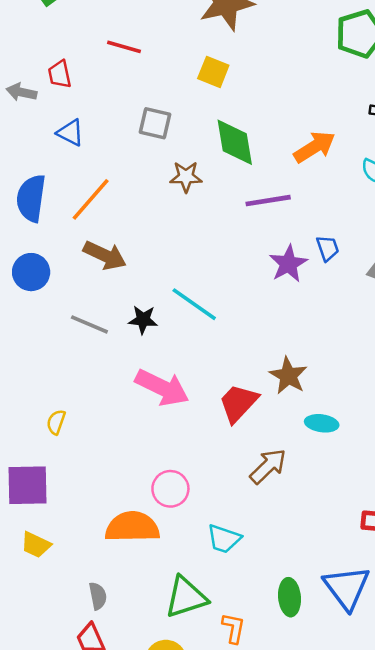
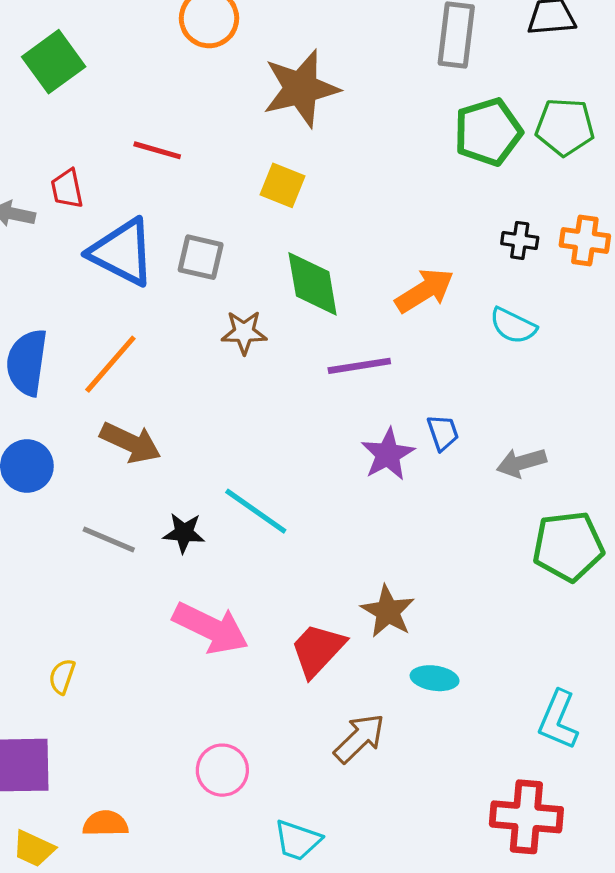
blue triangle: (70, 133) -> (122, 252), moved, size x1.8
orange semicircle: (132, 527) -> (105, 824), moved, size x0.6

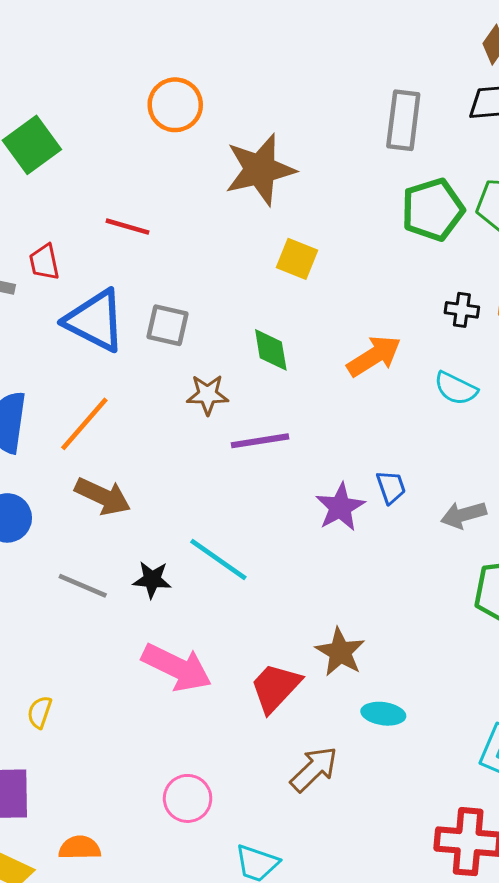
yellow square: (283, 185) -> (297, 259), moved
green diamond: (313, 284) -> (271, 350), size x0.7
purple line: (359, 366) -> (260, 441), moved

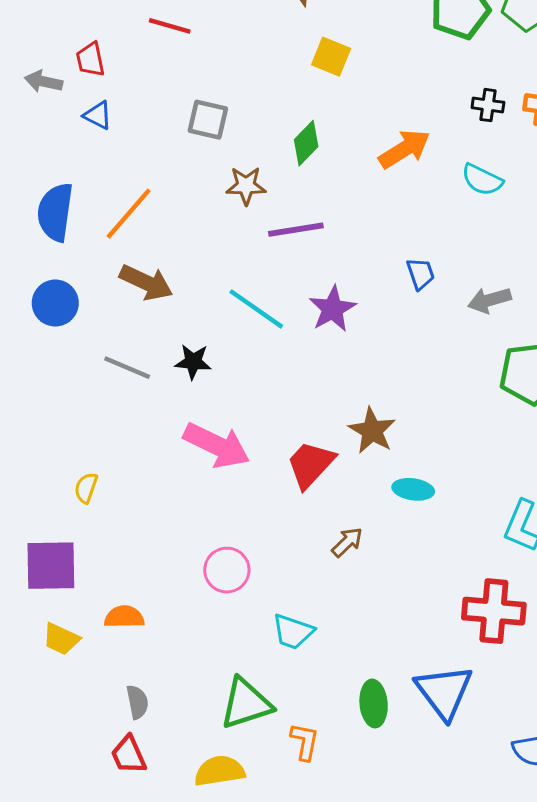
blue triangle: (95, 321) -> (98, 115), moved, size x0.5
green diamond: (271, 350) -> (306, 143), turned 54
purple star: (340, 507) -> (333, 309), moved
cyan line: (218, 560) -> (256, 309), moved
brown arrow: (314, 769) -> (347, 542), size x0.7

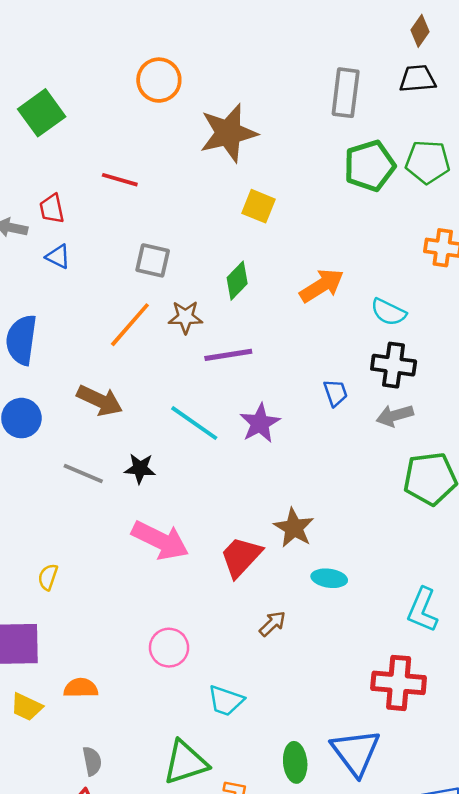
black cross: (488, 105) -> (394, 365), moved, size x1.6
orange line: (129, 214) -> (130, 325), moved

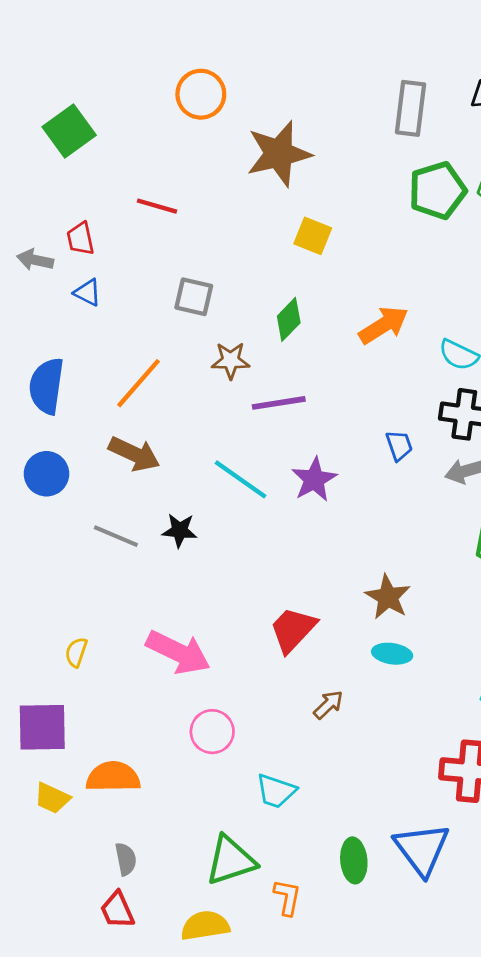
orange line: (130, 325) -> (139, 383), moved
brown star: (294, 528) -> (388, 597), moved
pink arrow: (160, 540) -> (178, 652), moved
orange semicircle: (81, 688) -> (113, 777), size x1.4

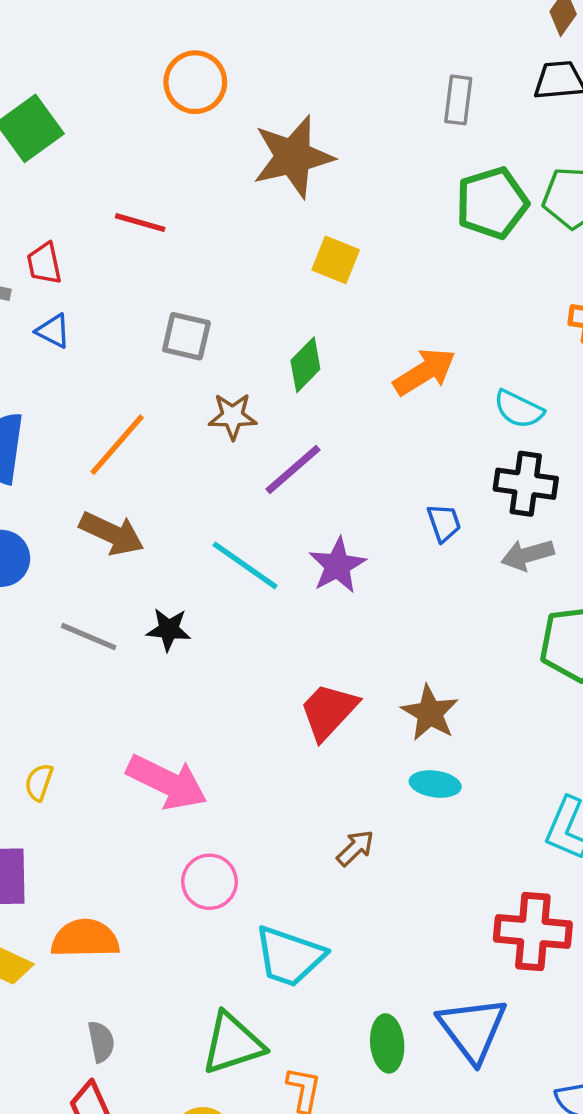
gray rectangle: (410, 108) -> (458, 100), size x0.7
purple line: (279, 403) -> (293, 470), turned -32
red trapezoid: (293, 630) -> (329, 711), moved
cyan trapezoid: (276, 791) -> (289, 956), size x1.4

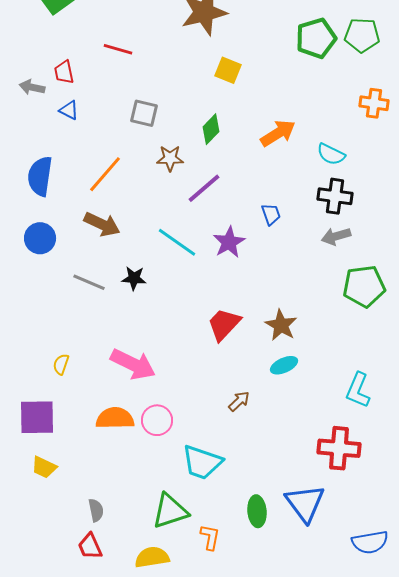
blue trapezoid: (444, 523) -> (271, 214), moved
cyan ellipse: (435, 784) -> (284, 365), turned -32
orange semicircle: (85, 939) -> (115, 418), moved

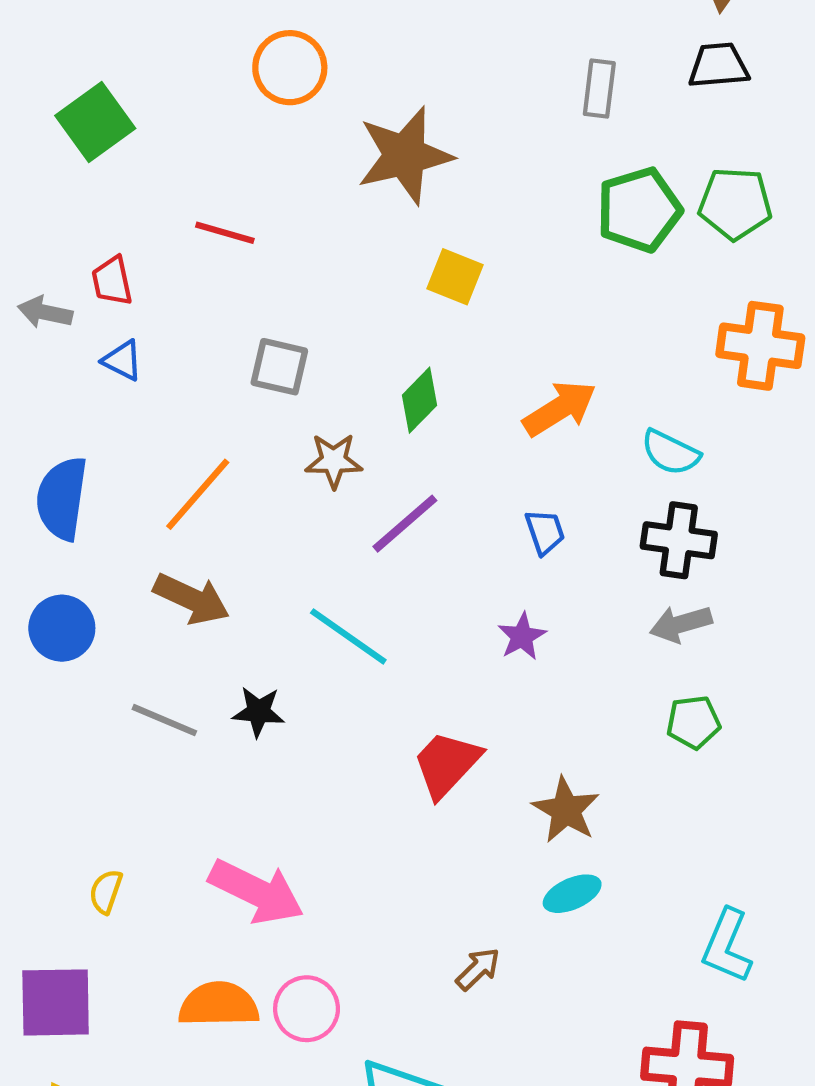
orange cross: (374, 103) -> (760, 346), size x1.4
blue trapezoid: (271, 214) -> (545, 532), moved
purple star: (229, 242) -> (522, 636), moved, size x0.7
green pentagon: (364, 286) -> (693, 722), moved, size x0.6
red trapezoid: (224, 324) -> (447, 764), moved

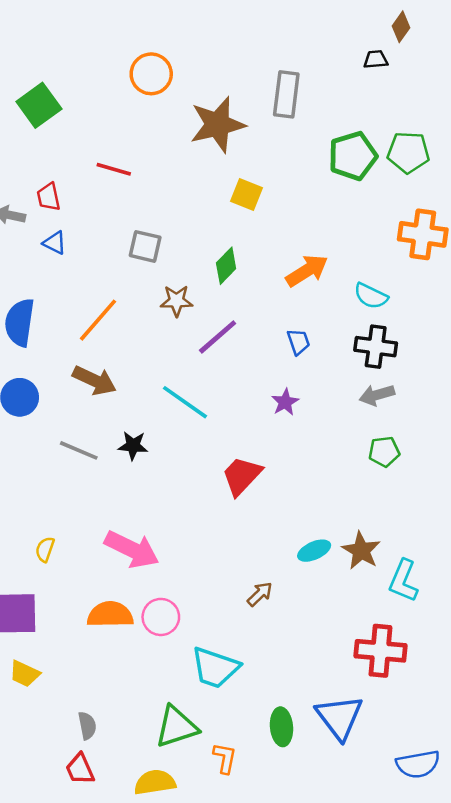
black trapezoid: (718, 66) -> (376, 59), moved, size x0.7
gray rectangle: (599, 89) -> (286, 94), moved, size x1.4
brown star: (566, 810) -> (361, 551), moved

